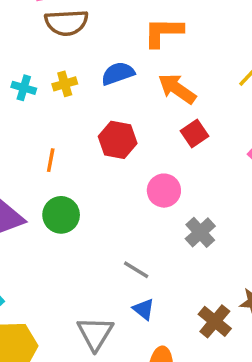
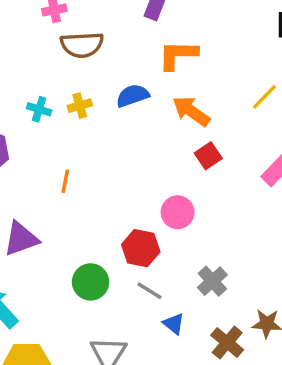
red hexagon: (118, 140) -> (141, 248), moved
green circle: (61, 215) -> (91, 282), moved
gray cross: (200, 232) -> (212, 281), moved
blue triangle: (144, 309) -> (174, 324), moved

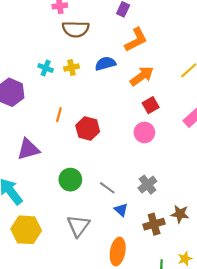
orange L-shape: (178, 55) -> (136, 40), turned 148
orange arrow: (191, 111) -> (142, 76), turned 105
pink circle: (178, 212) -> (144, 132), moved
red hexagon: (141, 248) -> (88, 129), moved
brown cross: (227, 343) -> (154, 224), turned 30

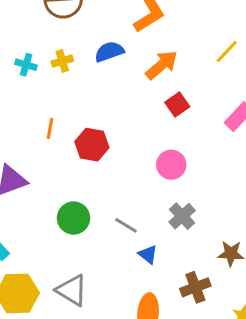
pink circle: (144, 132) -> (171, 165), moved
brown cross: (154, 224) -> (195, 287), moved
gray triangle: (78, 226) -> (72, 290), moved, turned -30

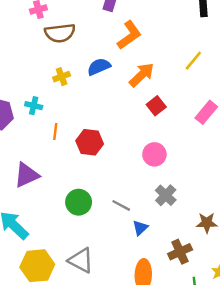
cyan cross: (26, 65) -> (34, 106), moved
blue triangle: (148, 254) -> (140, 228), turned 42

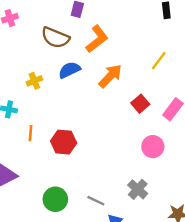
brown semicircle: (60, 33) -> (55, 38), moved, turned 32
red square: (156, 106) -> (140, 104), moved
pink circle: (154, 154) -> (153, 147), moved

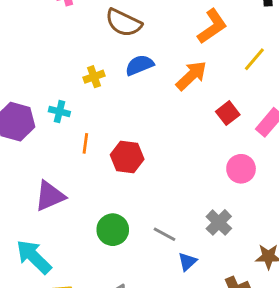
orange L-shape: (97, 39) -> (212, 26), moved

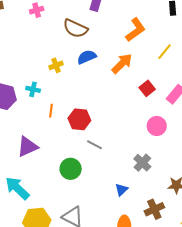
gray line: (165, 234) -> (94, 145), moved

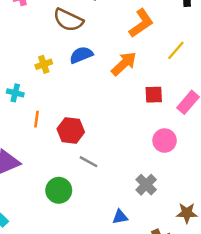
red square: (147, 88) -> (154, 95), turned 35
blue triangle: (121, 190) -> (120, 217), turned 32

